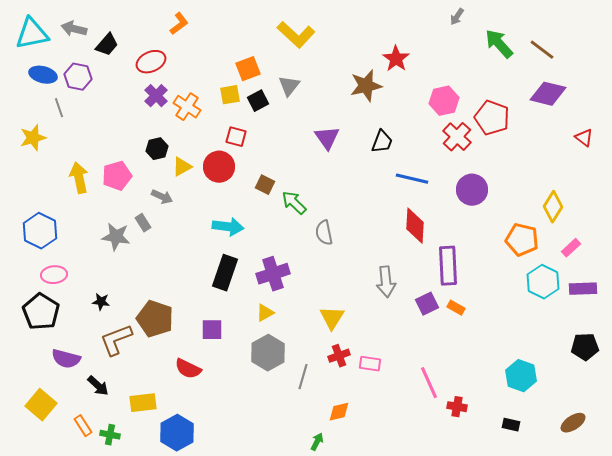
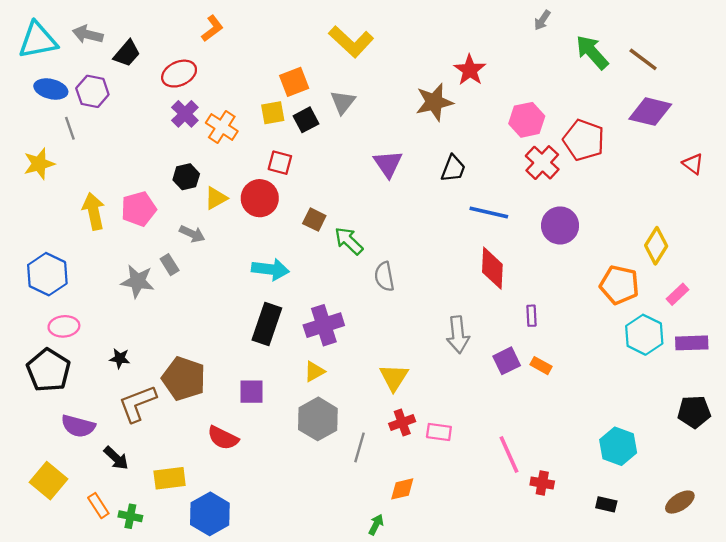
purple rectangle: (448, 266) -> (532, 316), size x0.5

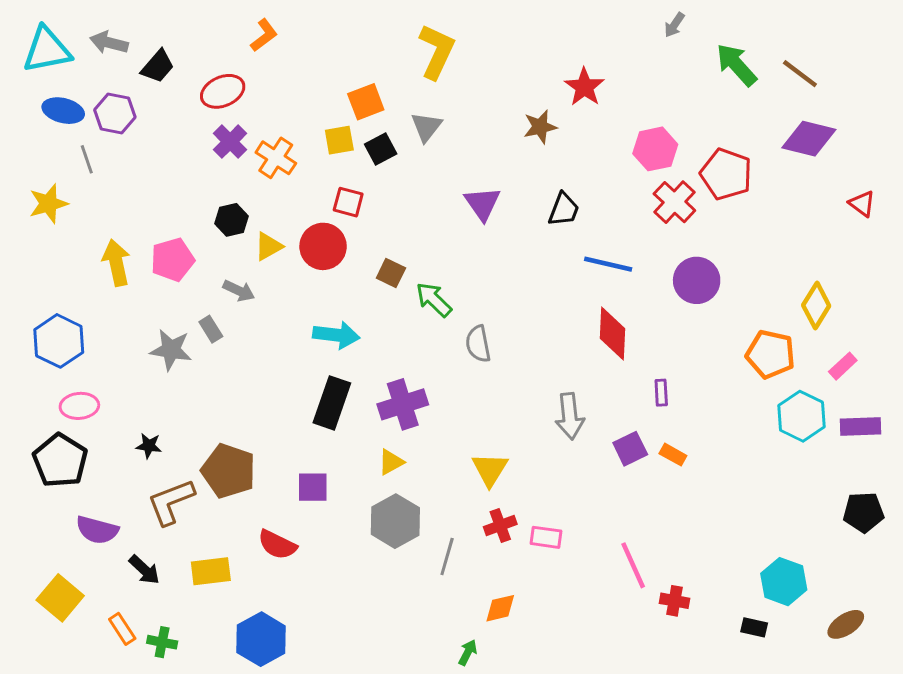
yellow L-shape: (351, 42) -> (437, 51), turned -108
brown star: (434, 102) -> (540, 127), size x0.7
cyan hexagon: (618, 446) -> (784, 582), moved
yellow rectangle: (170, 478) -> (211, 571), moved

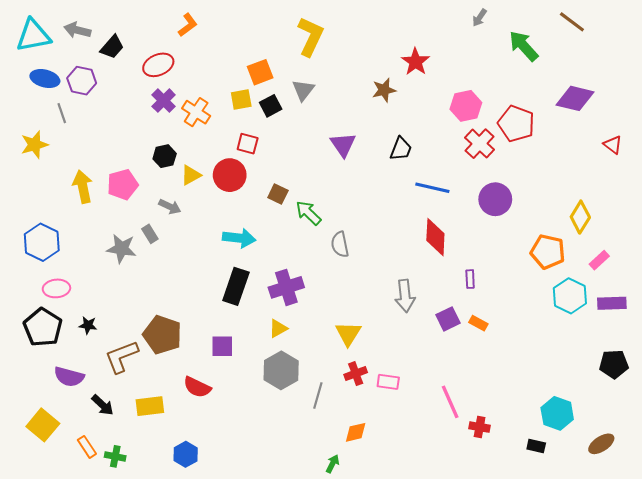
brown line: (800, 74) -> (572, 22), moved
black star: (149, 446) -> (88, 325), moved
blue hexagon: (261, 639) -> (186, 454), size x0.7

